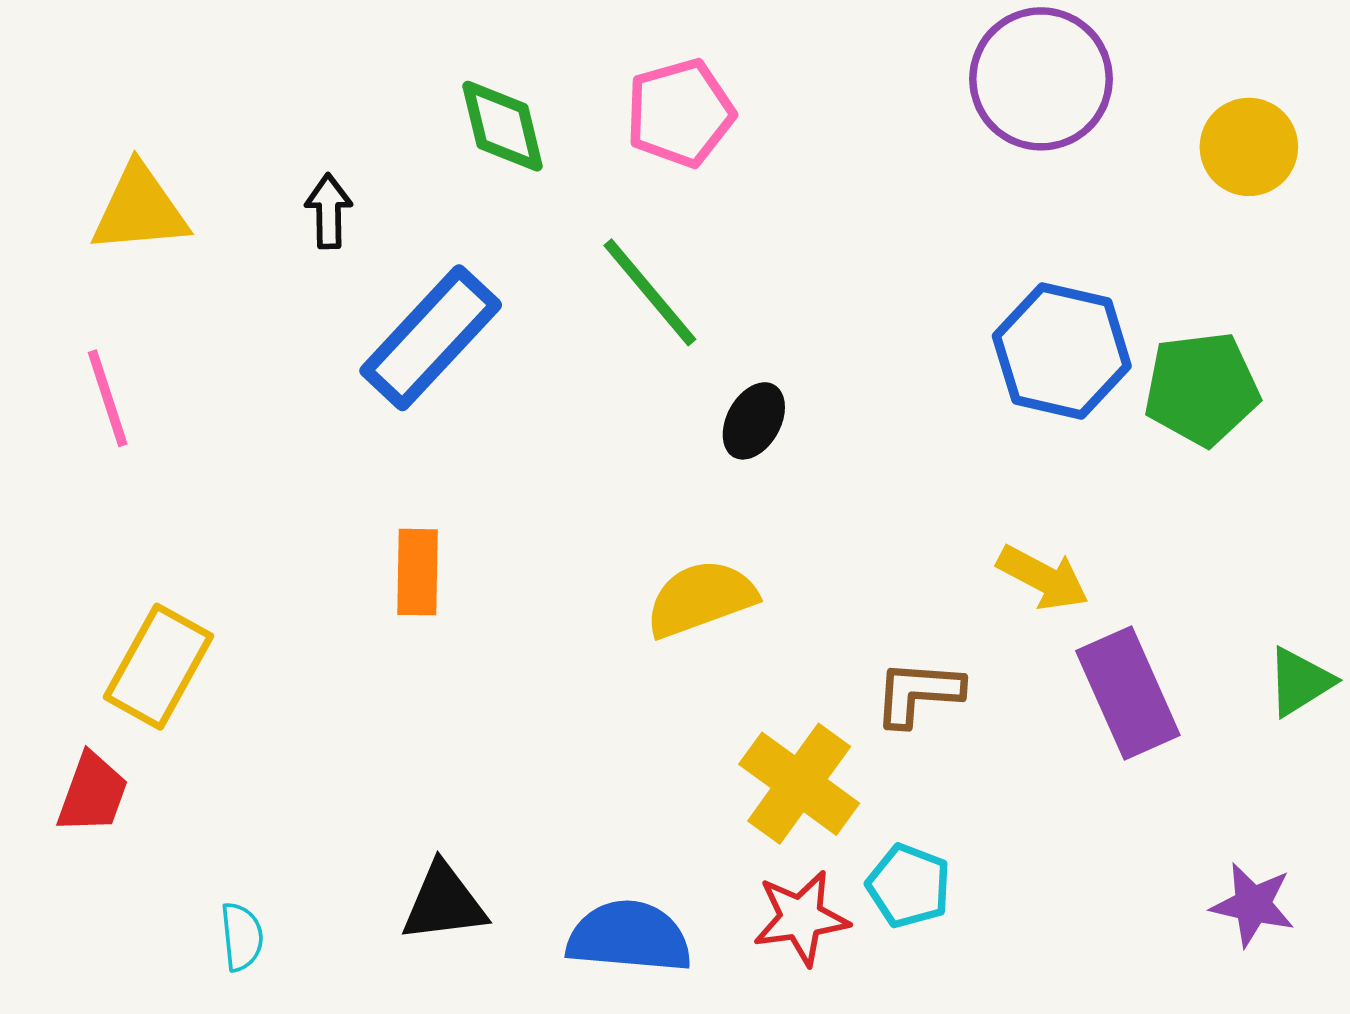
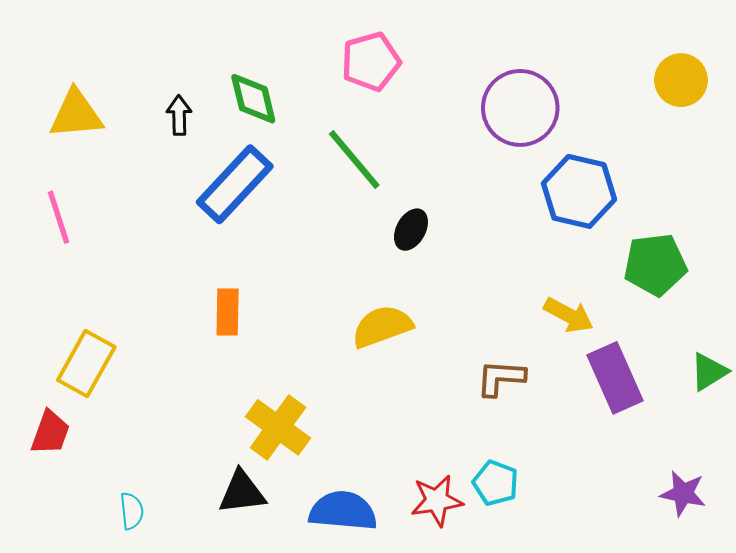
purple circle: (1041, 79) -> (520, 108), moved
green diamond: (502, 126) -> (253, 99), moved
green pentagon: (1202, 389) -> (655, 265), moved
yellow cross: (799, 784) -> (278, 427), moved

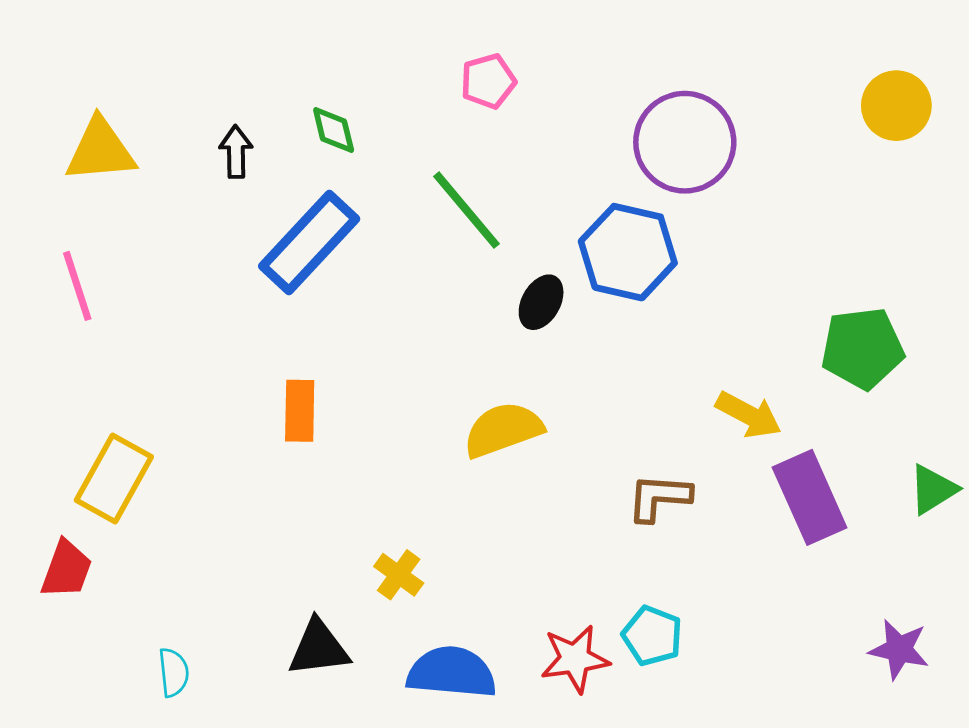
pink pentagon: (371, 62) -> (488, 81), size x0.7
green diamond: (253, 99) -> (334, 130), size x0.7
blue hexagon: (579, 191) -> (628, 252), moved
yellow cross: (278, 427) -> (399, 575), moved, size x0.6

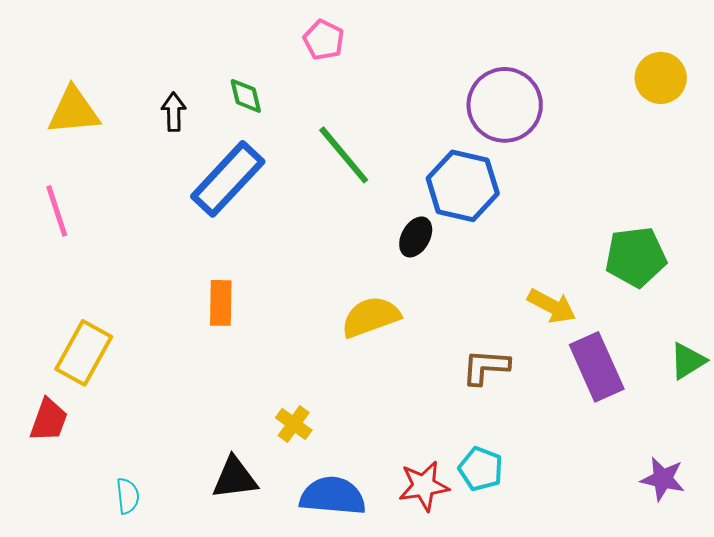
pink pentagon: (488, 81) -> (324, 40), moved, turned -30
black ellipse: (541, 302) -> (416, 237), moved

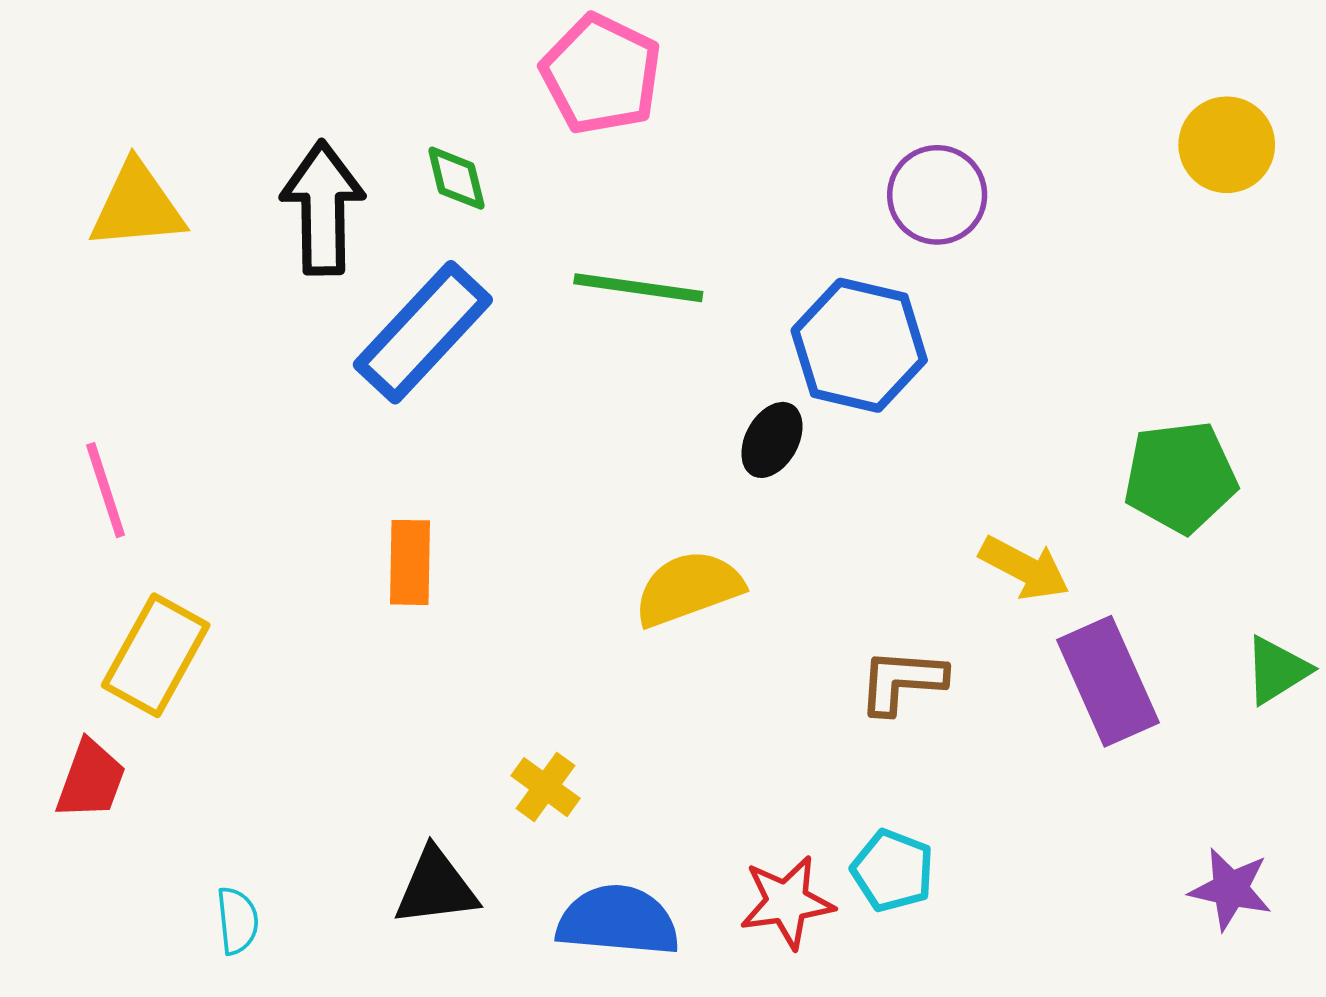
pink pentagon: (324, 40) -> (601, 74), size x1.6
purple circle: (505, 105) -> (937, 195), size x0.7
black arrow: (174, 112) -> (323, 208), size x1.8
green line: (344, 155) -> (638, 288), turned -42
pink line: (57, 211) -> (106, 490), moved

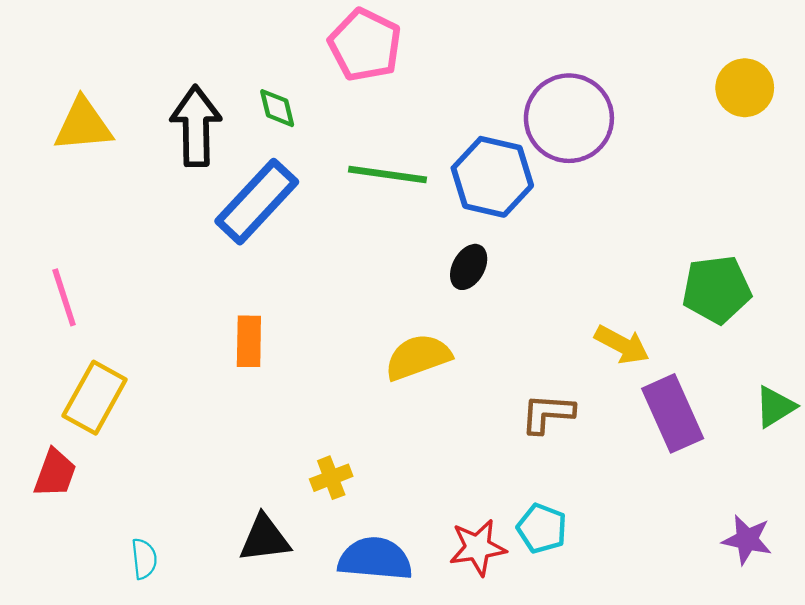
purple circle: (937, 195) -> (569, 118), size x1.5
blue hexagon: (859, 345) -> (492, 177), moved
yellow cross: (546, 787) -> (331, 478), turned 33

